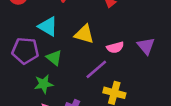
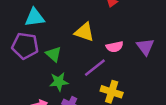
cyan triangle: (48, 26) -> (35, 17), moved, turned -40
green star: (44, 84) -> (59, 82), moved

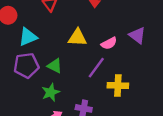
green star: (59, 82) -> (51, 92), moved

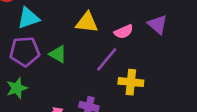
green star: (51, 92) -> (17, 88), moved

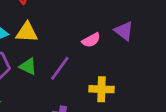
yellow triangle: (87, 22) -> (27, 32), moved
purple line: (107, 59) -> (60, 68), moved

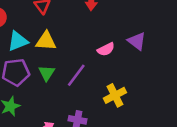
green triangle: (28, 66) -> (47, 73), turned 36
yellow cross: (101, 89) -> (115, 95), turned -30

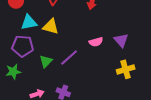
green triangle: (47, 73) -> (46, 61), moved
yellow cross: (115, 95) -> (126, 69), moved

